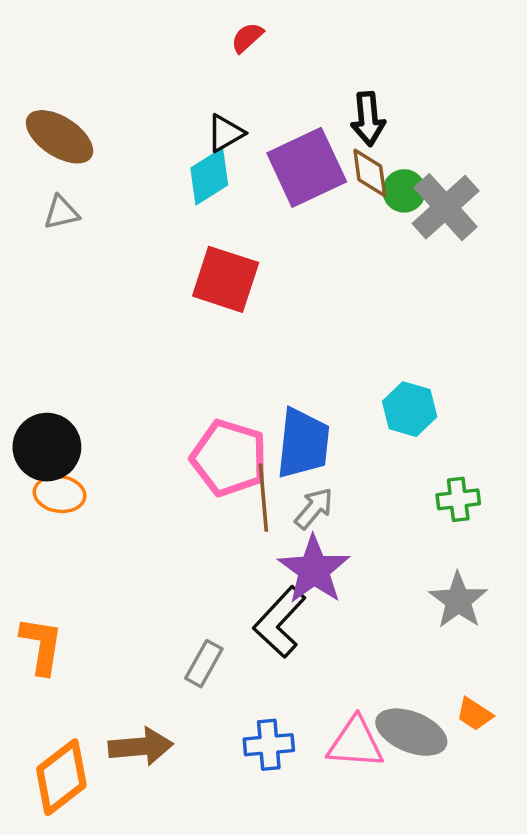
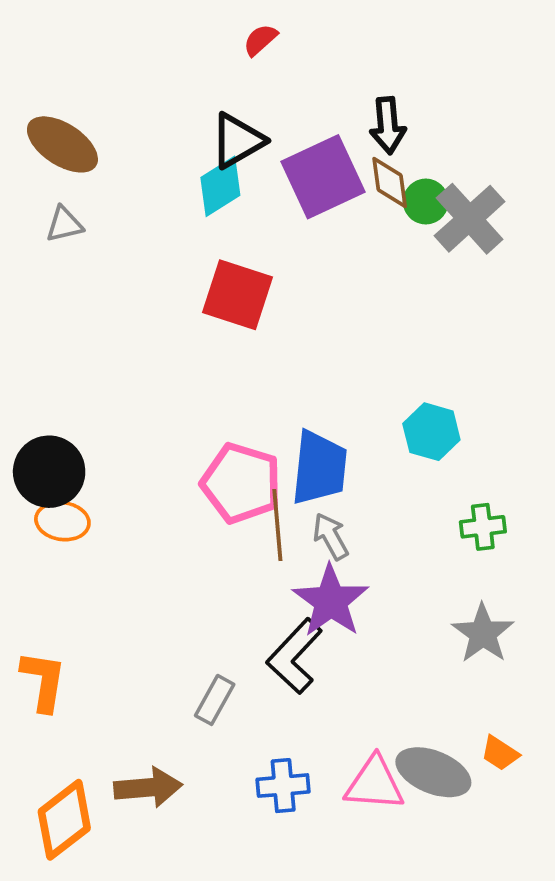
black triangle: (226, 133) -> (237, 141), size x1.4
gray arrow: (314, 508) -> (331, 536), turned -69

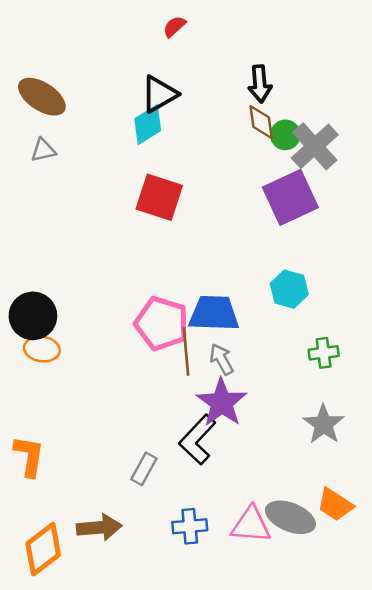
purple square: (323, 177) -> (290, 197), moved
blue trapezoid: (319, 468) -> (214, 313), turned -94
orange trapezoid: (500, 753) -> (335, 505), size x1.4

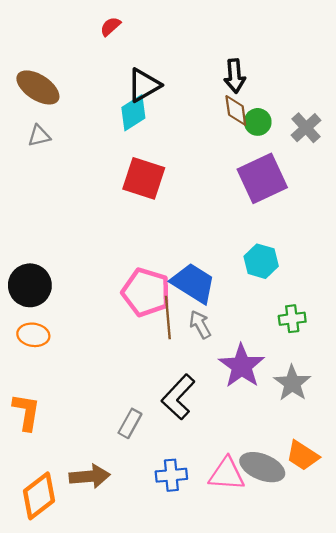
red semicircle: (174, 27) -> (110, 26), moved
gray cross: (315, 146) -> (306, 128), moved, size x0.7
blue trapezoid: (214, 313) -> (193, 283), turned 30
orange ellipse: (42, 349) -> (33, 335), moved
purple star: (222, 403) -> (242, 366), moved

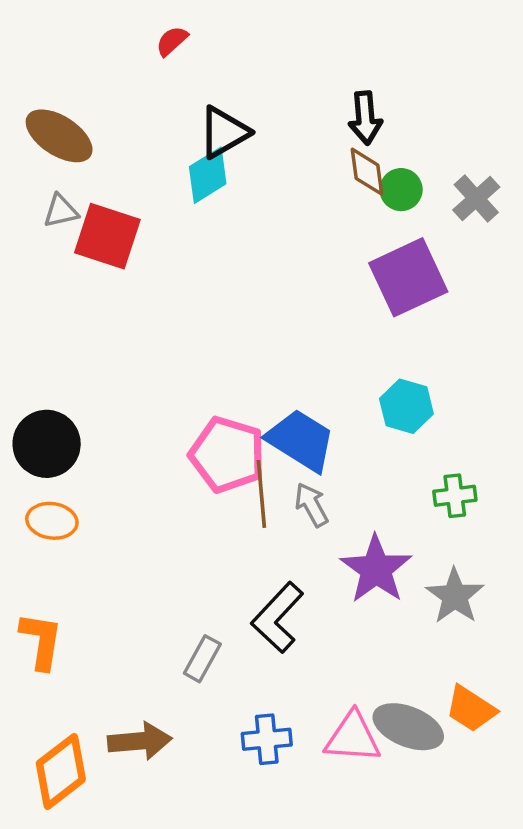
red square: (144, 178) -> (107, 236), moved

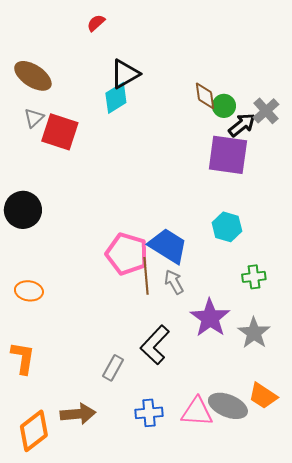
black arrow: (365, 118) -> (242, 125), moved, turned -124
gray triangle: (61, 211) -> (34, 118), turned -30
purple square: (408, 277) -> (228, 155), turned 33
black circle: (47, 444) -> (23, 210), moved

